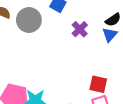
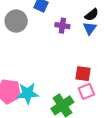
purple cross: (80, 29) -> (62, 26), turned -32

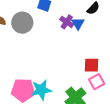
purple cross: (62, 26) -> (67, 22), turned 32
blue triangle: (90, 28) -> (78, 23), moved

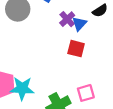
red square: (91, 65) -> (76, 49), moved

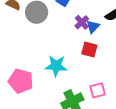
cyan star: (22, 88) -> (56, 66), moved

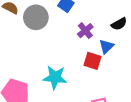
blue triangle: (93, 27) -> (106, 47), moved

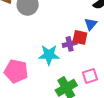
purple cross: (85, 31) -> (70, 44), moved, turned 32

